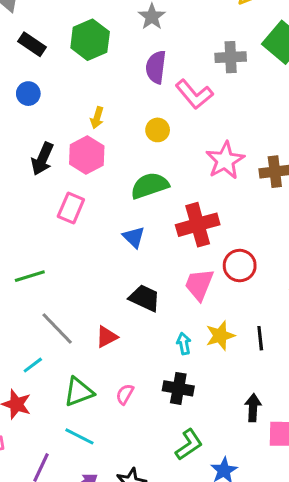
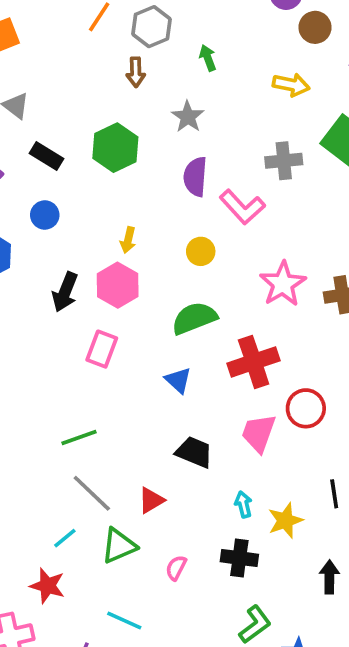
green line: (30, 276) -> (79, 438), moved
yellow star: (220, 336) -> (285, 521), moved
green triangle: (79, 392) -> (119, 546), moved

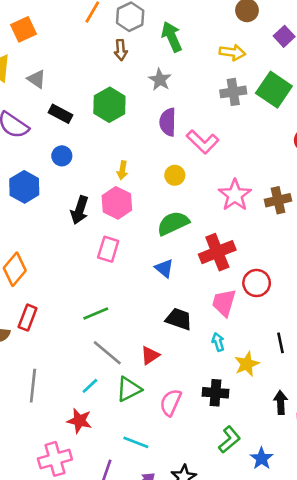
green arrow: (208, 58) -> (172, 37), size x1.6
gray cross: (284, 161) -> (233, 92), moved
cyan arrow: (243, 504) -> (218, 342), moved
pink semicircle: (176, 568) -> (171, 402), size x1.5

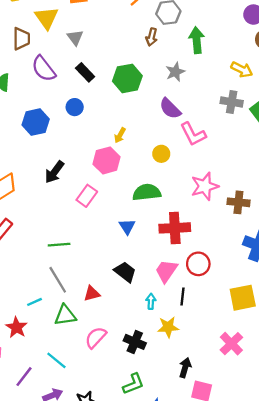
purple semicircle: (168, 122) -> (170, 109), turned -65
black arrow: (80, 210) -> (54, 172), moved
black line: (281, 343) -> (182, 296), moved

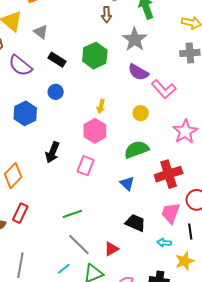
gray star: (175, 72) -> (135, 39), size x1.4
cyan arrow: (151, 301) -> (164, 243), turned -72

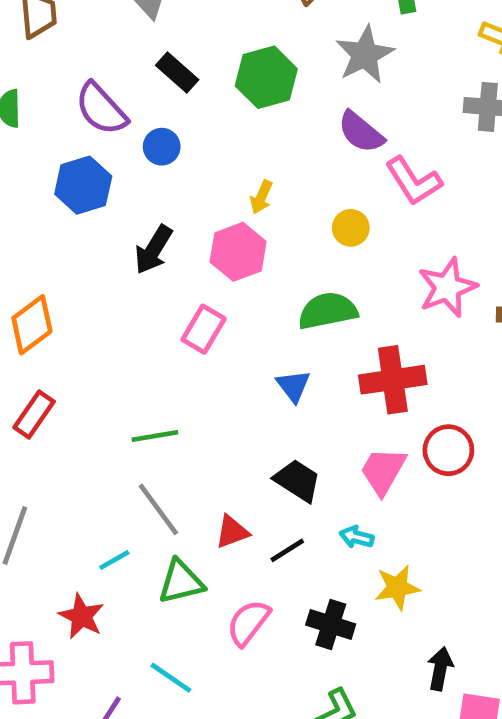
purple semicircle: (20, 66) -> (101, 109), moved
black arrow: (52, 152) -> (153, 250), moved
black line: (190, 231) -> (287, 550), moved, turned 56

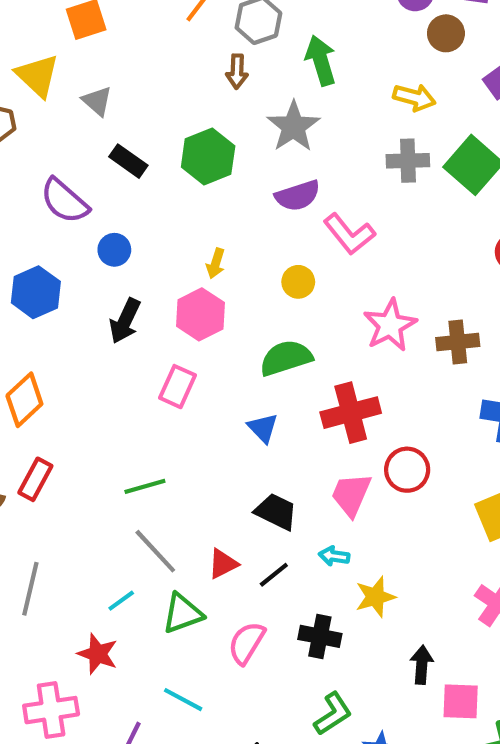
purple semicircle: (361, 132) -> (298, 196), turned -51
blue circle: (162, 147) -> (114, 250), moved
blue hexagon: (83, 185) -> (36, 292), moved

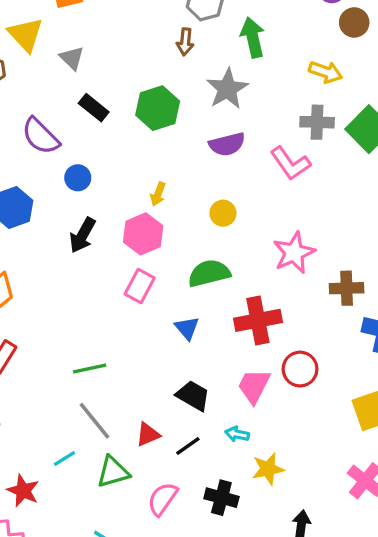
pink L-shape: (349, 234) -> (290, 163), moved
brown cross: (458, 342) -> (347, 288), moved
pink rectangle: (177, 387) -> (140, 286), moved
red star: (98, 654) -> (23, 491), moved

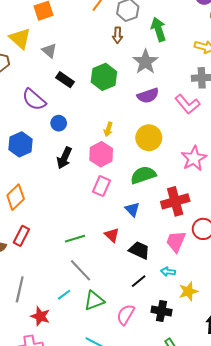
yellow circle: (223, 213) -> (149, 138), size x1.6
red triangle: (148, 434) -> (112, 235), moved, turned -49

